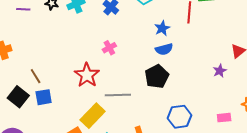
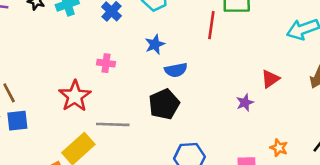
blue star: (162, 28) -> (155, 44), moved
pink cross: (109, 48) -> (106, 63), turned 32

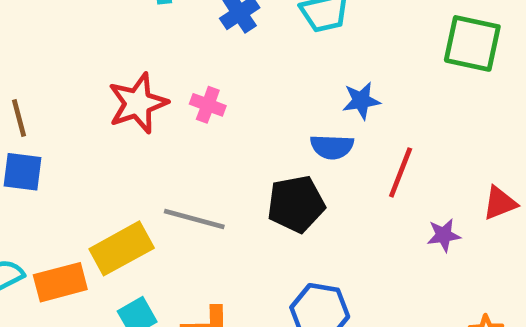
red line: (211, 25) -> (401, 172), moved
blue star: (155, 44) -> (361, 101), moved
red star: (75, 96) -> (138, 103), moved

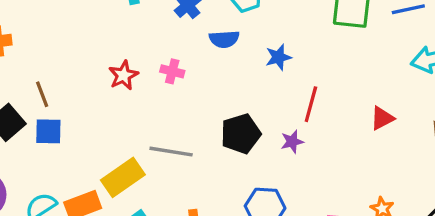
red star: (138, 103) -> (123, 75), size x0.7
blue semicircle: (332, 147) -> (224, 39), moved
purple star: (444, 235) -> (292, 142), moved

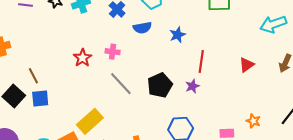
gray line: (171, 152) -> (121, 84), moved, turned 45

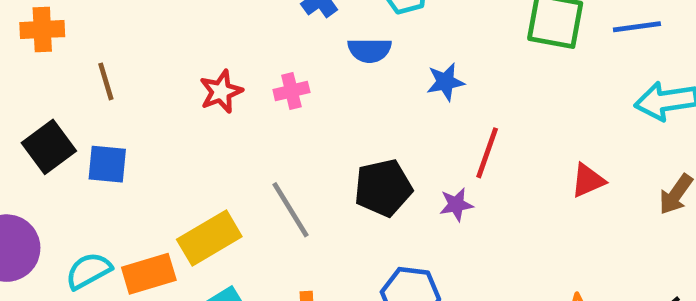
pink cross: (113, 52) -> (291, 91), turned -32
brown line: (33, 76) -> (106, 81), moved
gray line: (121, 84) -> (291, 210), moved

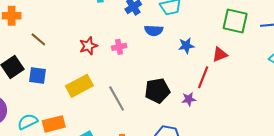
brown line: (106, 81) -> (38, 39), turned -35
red triangle: (588, 180) -> (220, 55), moved
yellow rectangle: (209, 238) -> (79, 86), moved

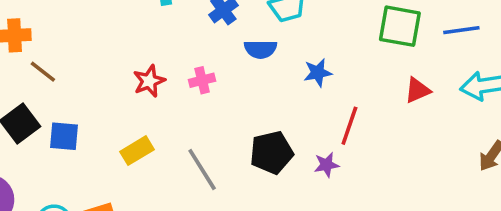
brown line: (38, 39) -> (43, 72), moved
red triangle: (220, 55) -> (418, 90), moved
yellow rectangle: (79, 86) -> (137, 151), size x0.7

